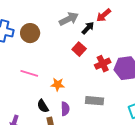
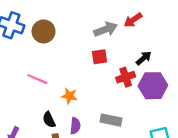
gray arrow: (69, 19) -> (106, 29), moved
black arrow: (88, 28) -> (144, 58), moved
red square: (79, 49) -> (99, 57), turned 32

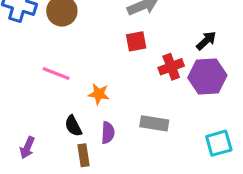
black arrow: (144, 58) -> (206, 41), moved

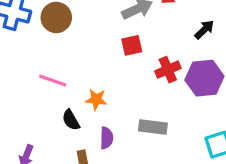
black arrow: (206, 41) -> (204, 30), moved
black semicircle: (73, 126) -> (71, 120), moved

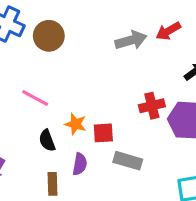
red square: (132, 45) -> (103, 133), moved

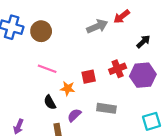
pink line: (35, 98) -> (47, 69), moved
red square: (103, 133) -> (89, 77), moved
purple semicircle: (80, 164) -> (74, 115), turned -136

